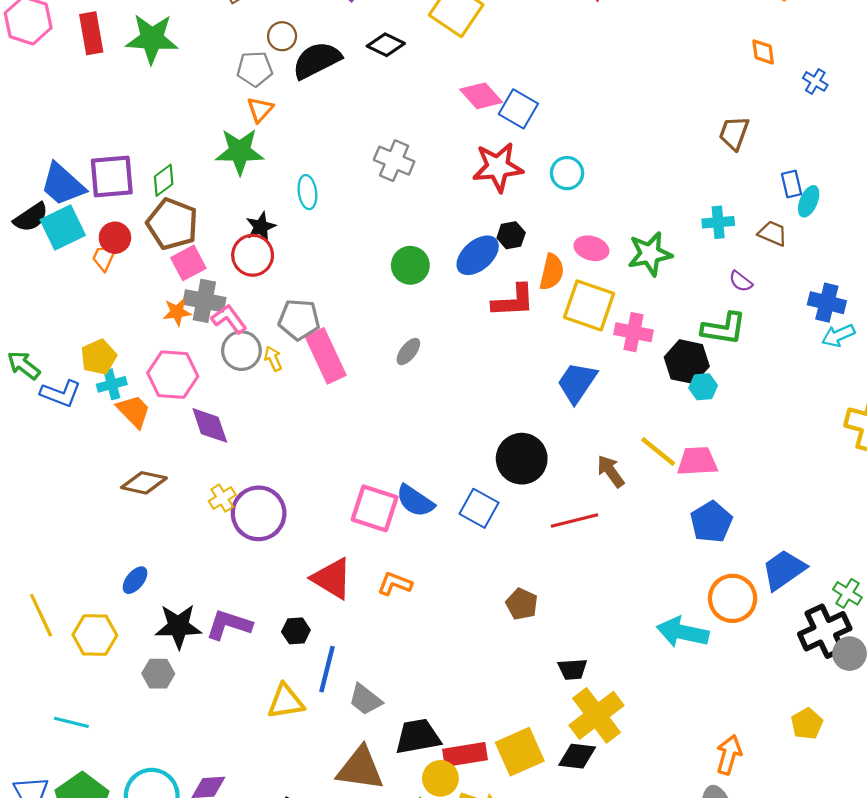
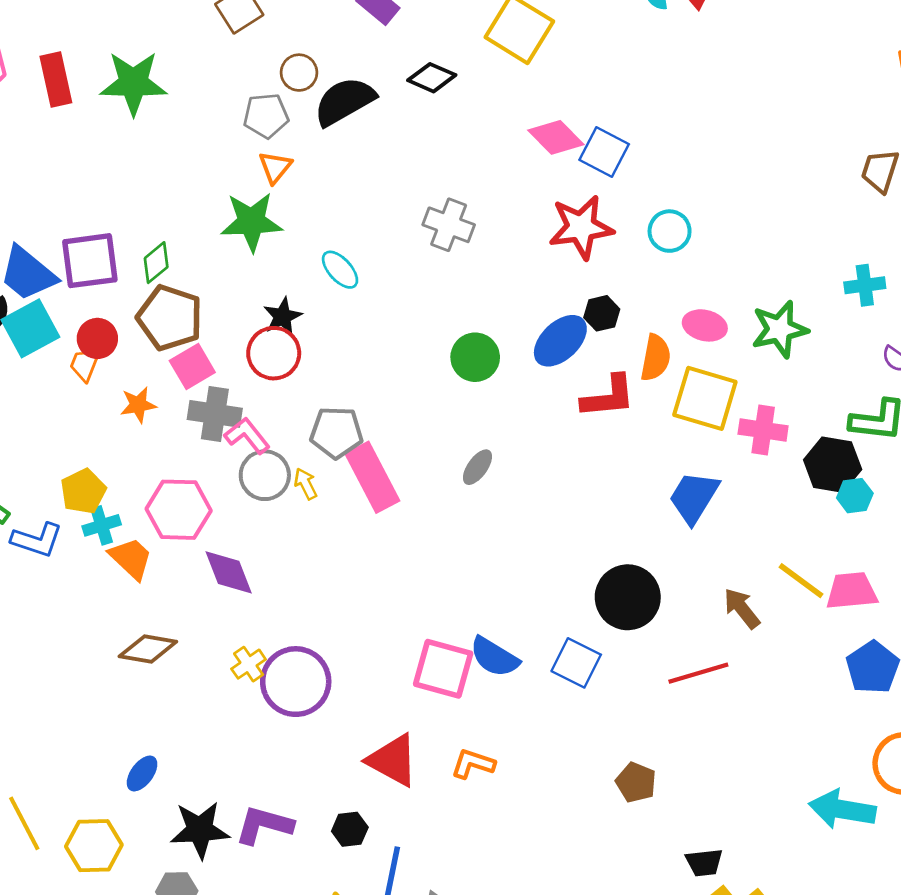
cyan ellipse: (307, 192) -> (340, 270), turned -32
orange star: (177, 312) -> (138, 405), moved

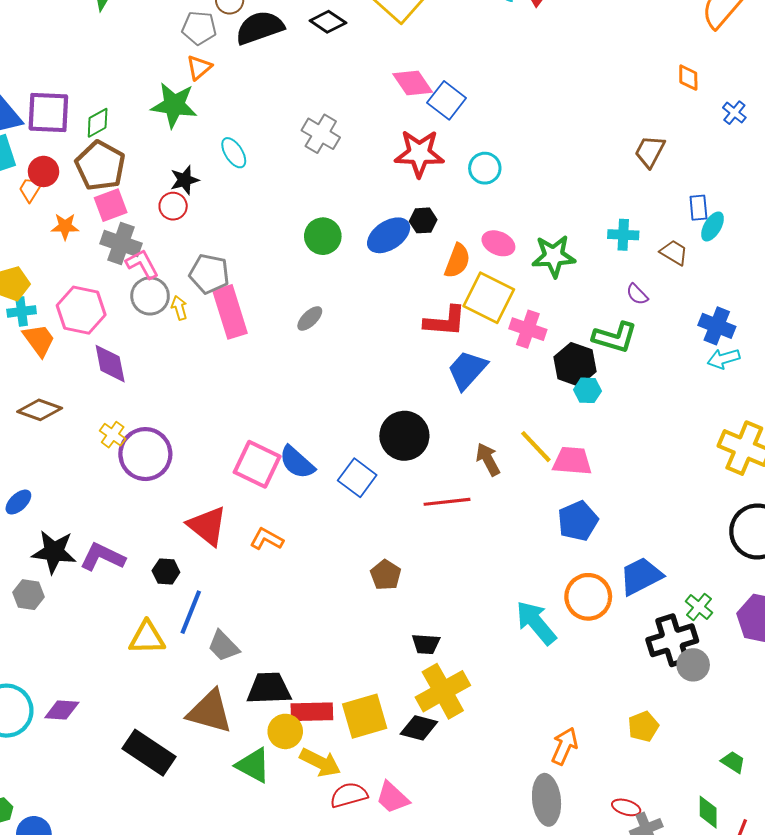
red circle: (274, 353) -> (173, 206), size x0.7
red L-shape: (608, 397) -> (445, 321), moved
yellow cross: (249, 664) -> (113, 435), turned -30
cyan arrow: (842, 809) -> (536, 623), turned 30

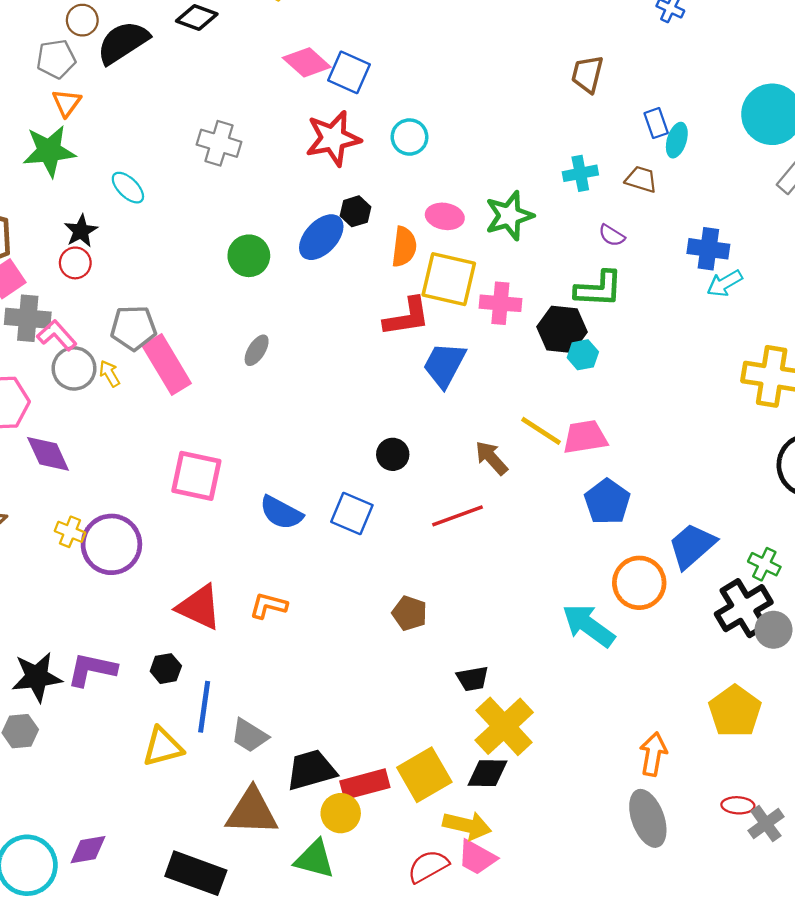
black circle: (404, 436) -> (393, 454), size x0.6
pink square: (257, 464) -> (196, 476), moved
yellow pentagon: (643, 726) -> (735, 711), size x1.5
yellow arrow: (320, 762) -> (467, 825), moved

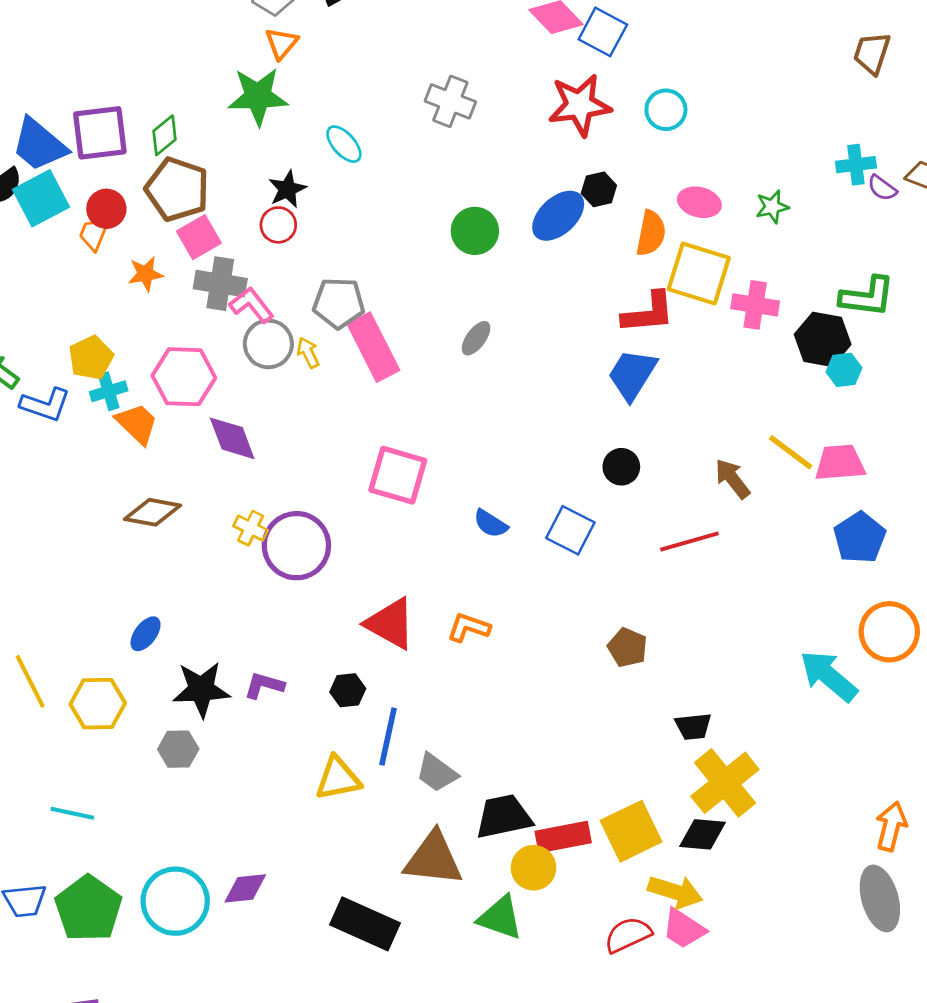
green star: (509, 216) -> (772, 207), size x0.6
purple semicircle: (612, 235) -> (882, 188), moved
blue trapezoid: (444, 365) -> (632, 375), moved
blue semicircle: (281, 513) -> (491, 524), size x0.7
purple L-shape: (92, 670) -> (264, 685), size x0.7

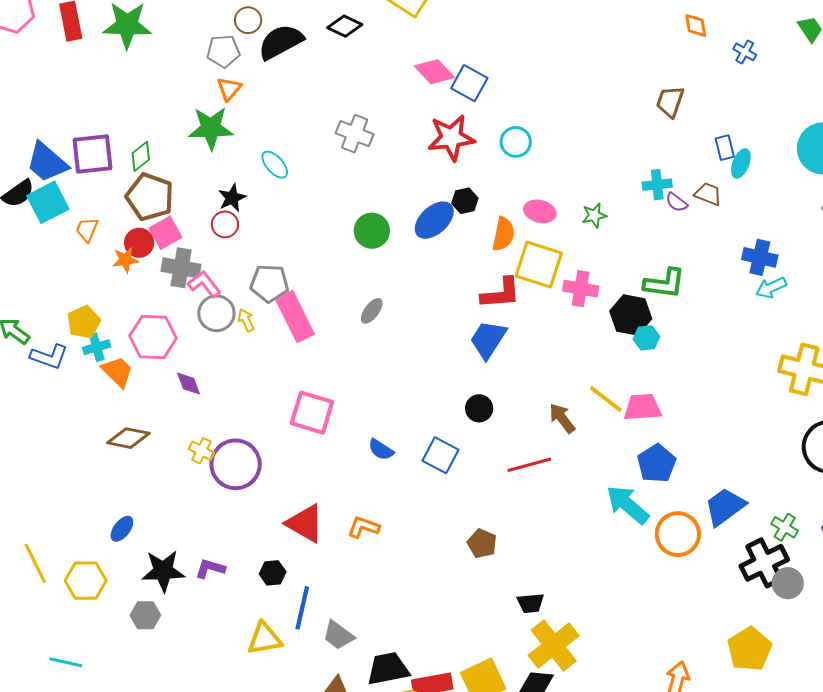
red circle: (106, 209) -> (139, 243), moved
purple diamond: (232, 438) -> (189, 384), size x0.7
cyan arrow: (829, 676) -> (628, 505), moved

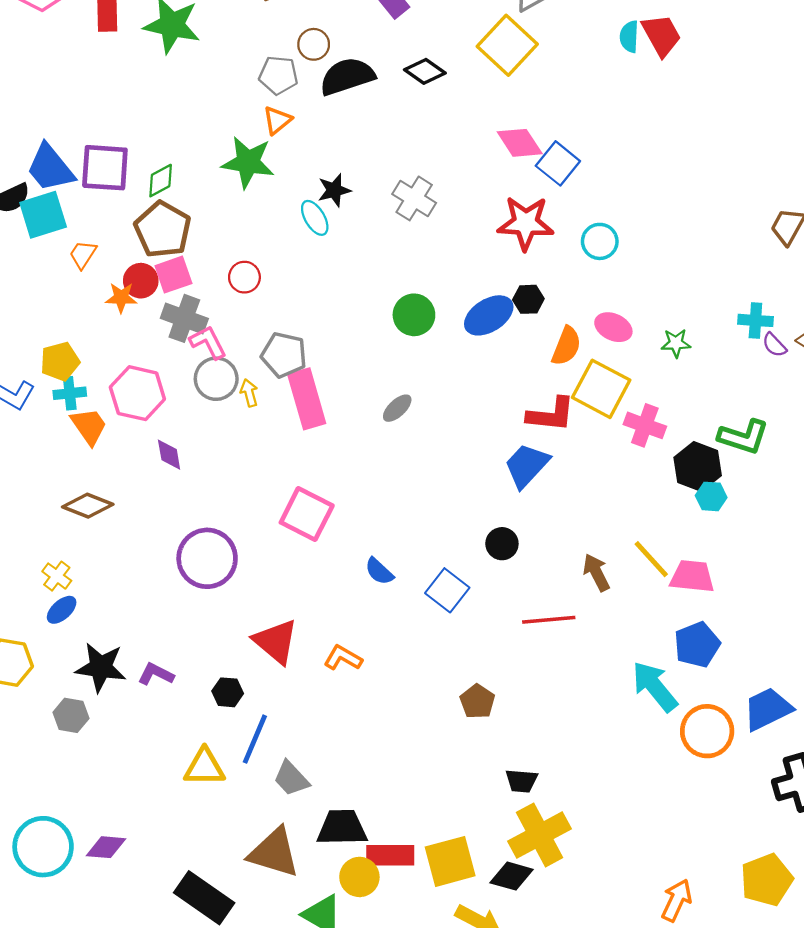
black star: (232, 198) -> (334, 190), moved
yellow cross: (201, 451) -> (57, 576), moved

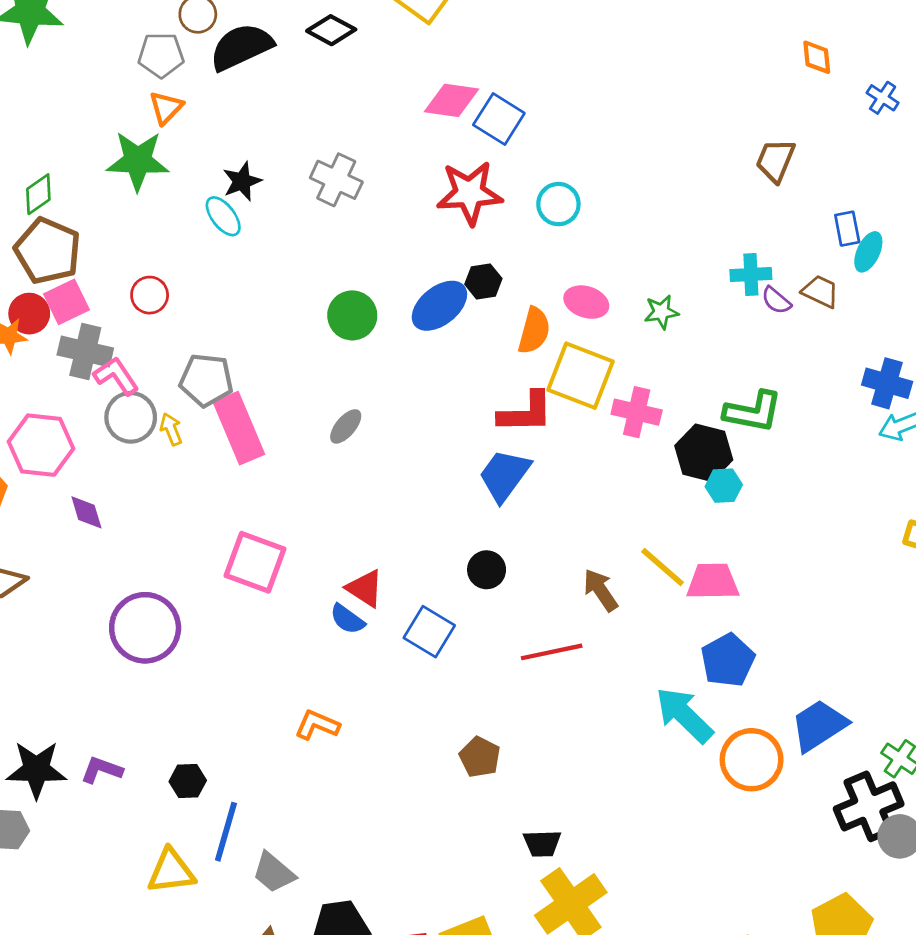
pink diamond: (520, 143) -> (451, 100), turned -42
red triangle: (276, 641) -> (365, 588), moved, size x0.7

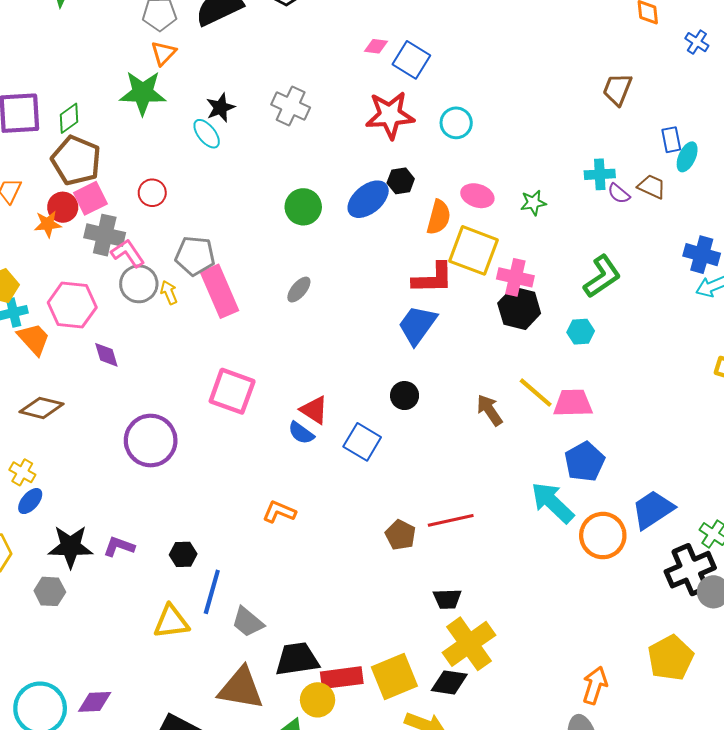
pink diamond: (451, 100) -> (376, 46), size x0.6
green L-shape: (753, 412) -> (602, 276), turned -45
black hexagon: (704, 453) -> (519, 308), moved
red line: (552, 652) -> (451, 520), moved

